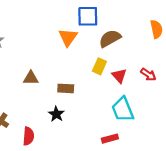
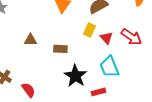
red arrow: (148, 74) -> (131, 37), size x1.5
black star: (56, 114) -> (75, 76), moved, size x1.6
red semicircle: (28, 136) -> (28, 90), turned -42

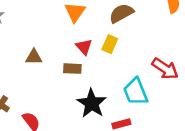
red arrow: (131, 37) -> (165, 69), moved
red triangle: (106, 38) -> (84, 47), moved

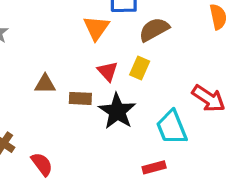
brown rectangle: (72, 69) -> (80, 98), moved
black star: (92, 103) -> (117, 111), moved

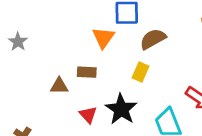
red triangle: (108, 71) -> (88, 115), moved
brown rectangle: (80, 98) -> (87, 72), moved

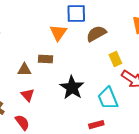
yellow rectangle: (140, 72) -> (115, 59), moved, turned -48
red triangle: (88, 115) -> (28, 95), moved

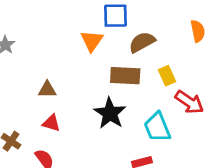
brown rectangle: (46, 59) -> (125, 76), moved, size x1.5
red triangle: (28, 95) -> (51, 123), turned -32

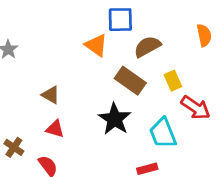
orange triangle: (92, 41) -> (96, 45), turned -30
brown rectangle: (125, 76) -> (130, 81), turned 32
brown triangle: (47, 90) -> (51, 95), turned 30

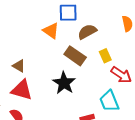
red triangle: (55, 129) -> (22, 90), size x1.6
cyan trapezoid: (163, 133) -> (109, 101), moved

